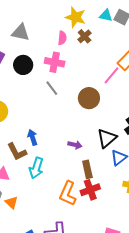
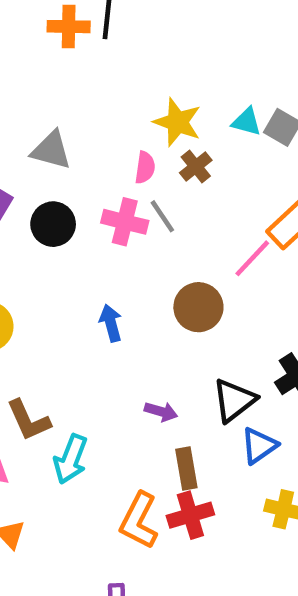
gray line: (52, 88) -> (162, 216), moved
blue arrow: (32, 137) -> (111, 323), moved

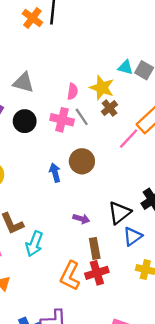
orange cross: (69, 27) -> (32, 18), turned 36
yellow star: (177, 122) -> (102, 88), moved
brown cross: (196, 166) -> (109, 108), moved
brown circle: (198, 307) -> (82, 161), moved

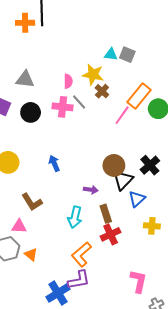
orange cross: (32, 18) -> (25, 23), turned -30
brown circle: (82, 161) -> (114, 165), moved
blue arrow: (55, 173) -> (54, 163), moved
cyan arrow: (34, 244) -> (75, 217), moved
orange L-shape: (70, 276) -> (81, 254), moved, turned 30

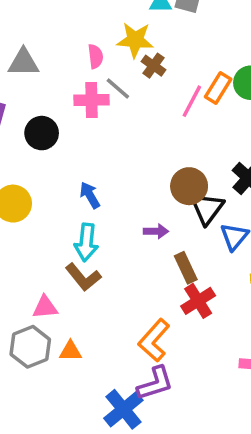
orange rectangle: (139, 96) -> (218, 88), moved, size x0.7
black circle: (31, 112) -> (42, 133), moved
brown L-shape: (32, 202) -> (83, 277), moved
cyan arrow: (75, 217) -> (86, 242), moved
orange triangle: (31, 254) -> (70, 351), turned -32

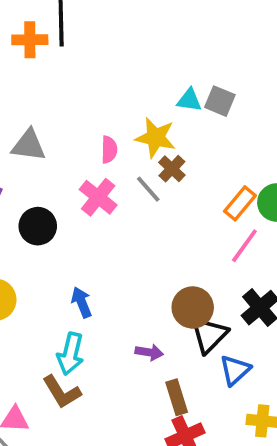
gray line: (118, 88) -> (148, 189), moved
pink cross: (92, 100) -> (98, 197), turned 32
pink line: (192, 101) -> (244, 246), moved

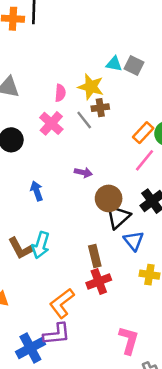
brown cross: (172, 169) -> (100, 108), turned 35
purple arrow: (149, 352) -> (83, 172), moved
cyan arrow: (70, 354) -> (41, 245), moved
blue triangle: (235, 370) -> (134, 241), turned -30

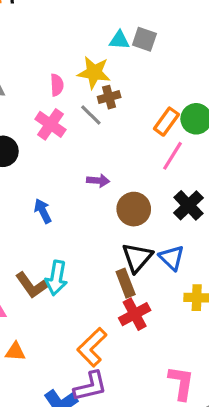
black triangle: (118, 217) -> (137, 258), moved

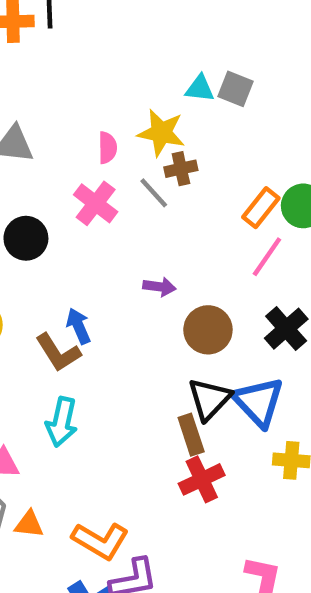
blue triangle: (172, 258) -> (258, 402), size x1.4
cyan arrow: (56, 278) -> (62, 422), moved
brown L-shape: (32, 285) -> (58, 353), moved
orange L-shape: (92, 347) -> (100, 541), moved, turned -108

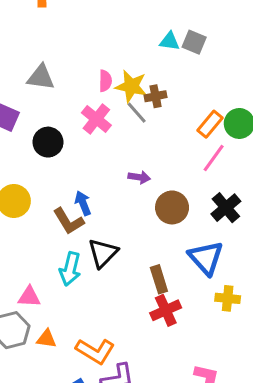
yellow star: (161, 133) -> (131, 86), moved
black triangle: (209, 399) -> (103, 253), moved

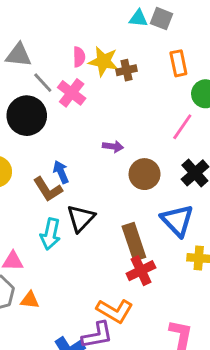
gray line: (137, 113) -> (43, 83), moved
orange rectangle: (210, 124) -> (178, 63), moved, turned -50
black circle: (48, 142) -> (27, 116), size x1.4
brown rectangle: (159, 279) -> (134, 242), size x1.4
orange L-shape: (95, 351) -> (115, 311), moved

